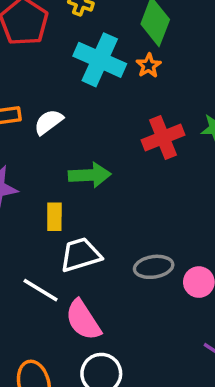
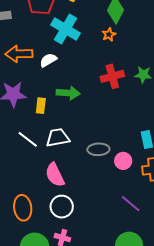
cyan cross: (100, 60) -> (65, 29), moved
yellow rectangle: (54, 217) -> (41, 106), moved
white line: (41, 290) -> (28, 139), moved

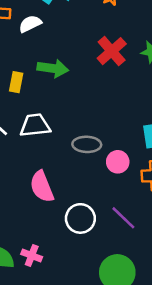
red cross: (112, 76) -> (112, 51), turned -30
pink semicircle: (55, 175) -> (42, 187), moved
white circle: (62, 207) -> (80, 218), moved

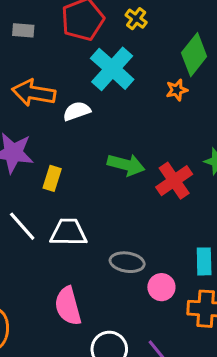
red cross: (112, 51) -> (174, 181), moved
green arrow: (53, 68) -> (126, 165), moved

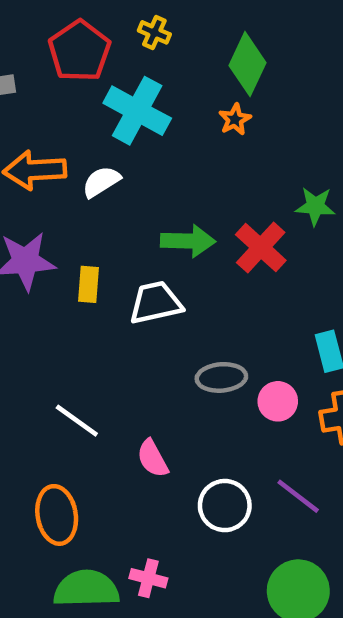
white line: (22, 226) -> (77, 421), moved
white trapezoid: (68, 232) -> (156, 303), moved
pink semicircle: (68, 306) -> (153, 458), size x0.7

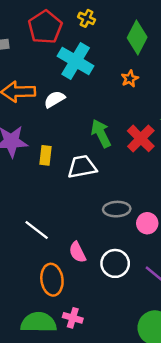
orange star: (235, 119) -> (130, 79), moved
green arrow: (188, 241) -> (101, 133), turned -120
white circle: (225, 506) -> (115, 263), moved
orange ellipse: (57, 515) -> (52, 280), moved

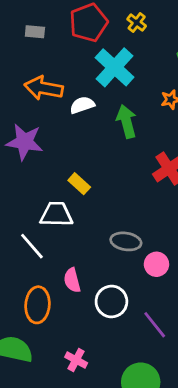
green arrow: (101, 133) -> (126, 121), moved
yellow rectangle: (46, 155) -> (79, 184), moved, turned -66
white trapezoid: (82, 167) -> (56, 214), moved
pink cross: (73, 318) -> (76, 360), moved

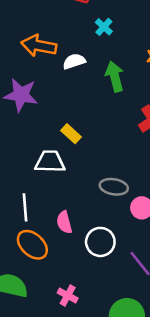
cyan cross: (115, 67) -> (104, 27), size x0.5
white line: (32, 246) -> (25, 207), moved, turned 36
orange ellipse: (37, 305) -> (32, 245), turned -52

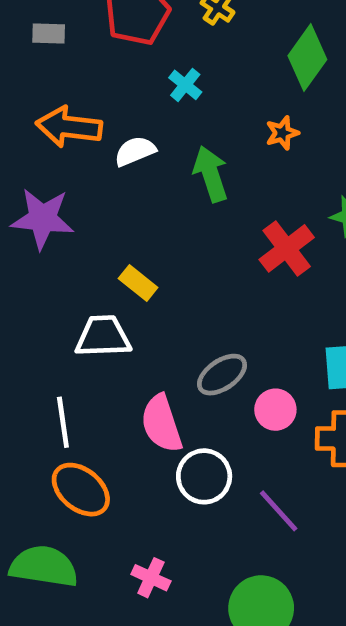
gray ellipse: (114, 187) -> (222, 375), turned -40
pink semicircle: (64, 222) -> (162, 424), moved, size x1.4

